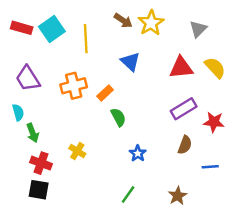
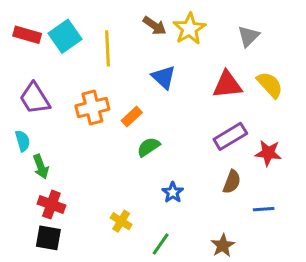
green semicircle: (118, 117) -> (148, 147), turned -96
yellow cross: (77, 151) -> (121, 221), moved

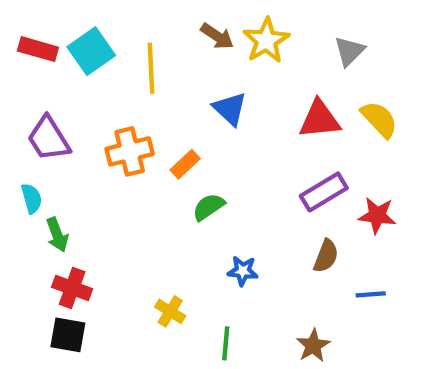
blue star: (173, 192) -> (243, 271), turned -30
green line: (161, 244) -> (226, 343), turned -30

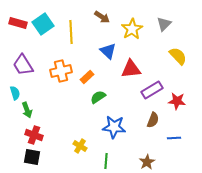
yellow star: (266, 41) -> (132, 29), moved
red triangle: (320, 119) -> (131, 69), moved
blue star: (243, 271) -> (114, 127), size x1.6

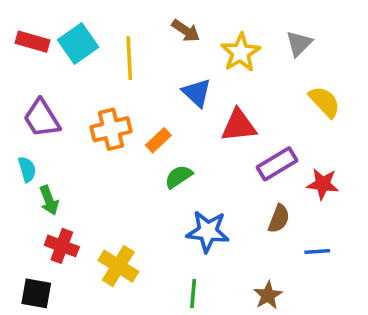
yellow cross: (80, 146) -> (118, 266), moved, size x1.5
black square: (32, 157) -> (36, 293), moved

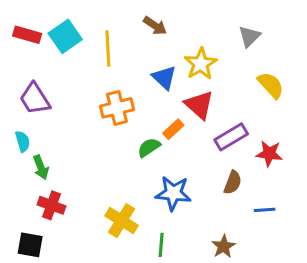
yellow star: (241, 53) -> (201, 64), moved
red triangle: (239, 126) -> (199, 105), turned 48
orange cross: (111, 129) -> (117, 108), moved
orange rectangle: (158, 140) -> (173, 129), moved
yellow cross: (118, 266) -> (122, 221), moved

